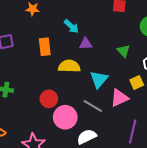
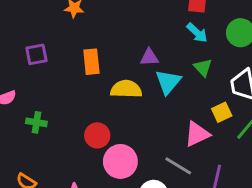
cyan arrow: (71, 26) -> (197, 33), moved
cyan triangle: (99, 79) -> (168, 82), moved
gray line: (93, 106) -> (178, 166), moved

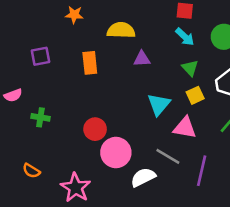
cyan triangle: (168, 82) -> (159, 104), moved
yellow semicircle: (126, 89) -> (121, 30), moved
yellow square: (222, 112) -> (195, 95), moved
pink triangle: (197, 134) -> (185, 128), turned 35

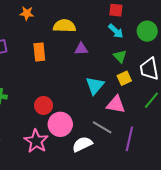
pink star: (76, 188) -> (36, 141), moved

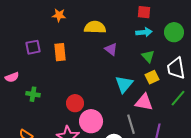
cyan arrow: (116, 31) -> (144, 32), turned -49
purple triangle: (81, 49) -> (111, 49), turned 40
orange rectangle: (39, 52) -> (60, 52), moved
gray line: (102, 127) -> (131, 124), turned 42

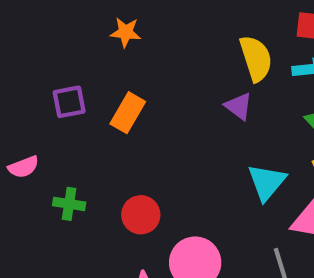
yellow semicircle: (95, 27) -> (256, 58), moved, turned 70
orange rectangle: (60, 52) -> (128, 113), turned 36
red circle: (75, 103) -> (141, 215), moved

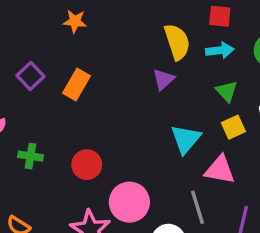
purple square: (69, 102) -> (30, 76), turned -32
purple triangle: (239, 106) -> (163, 79), turned 40

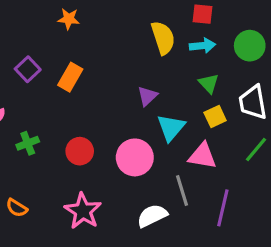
purple triangle: (163, 79) -> (147, 96), moved
green cross: (30, 156) -> (28, 143), turned -30
pink circle: (129, 202) -> (135, 157), moved

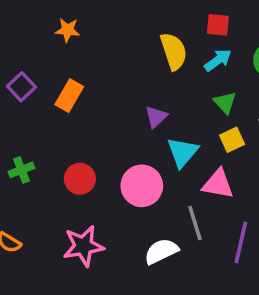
cyan arrow: (202, 46) -> (218, 60), turned -30
pink star: (83, 211) -> (83, 246), turned 30

